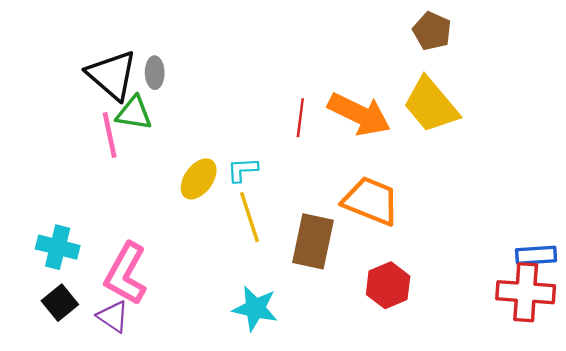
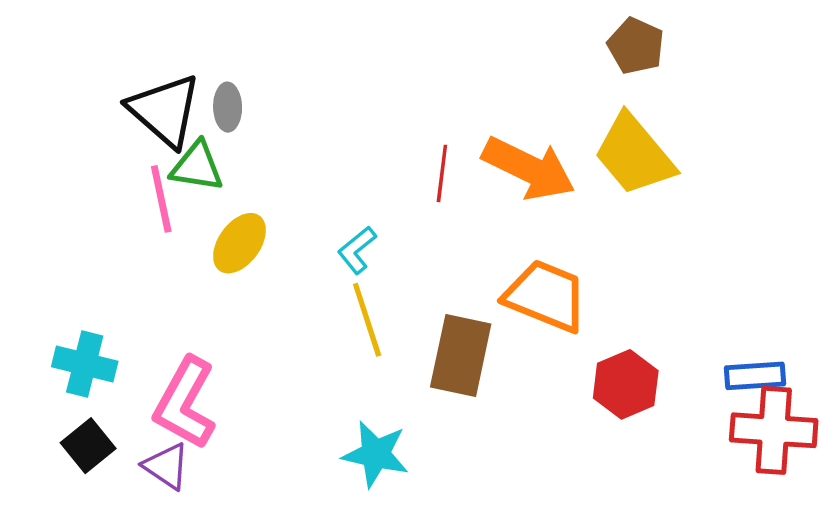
cyan L-shape: (243, 170) -> (357, 250), turned -36
yellow ellipse: (199, 179) -> (239, 243), moved
blue rectangle: (536, 255) -> (755, 376), moved
red hexagon: (388, 285) -> (626, 384), moved

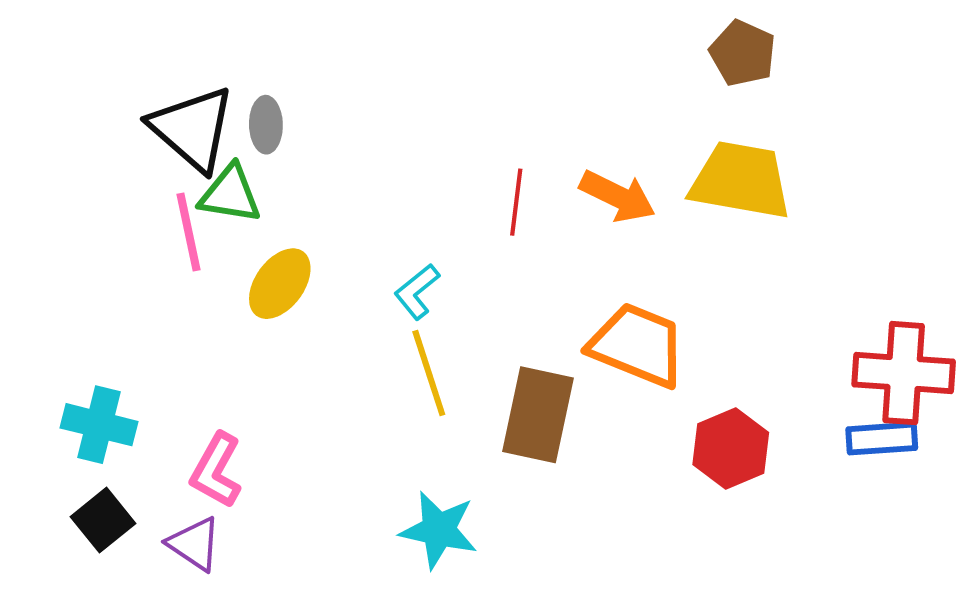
yellow trapezoid: (634, 155) -> (741, 180), turned 140
orange arrow: (529, 168) -> (618, 196), size x0.7
pink L-shape: (185, 403) -> (216, 470), size x0.7
red cross: (774, 430) -> (904, 373), moved

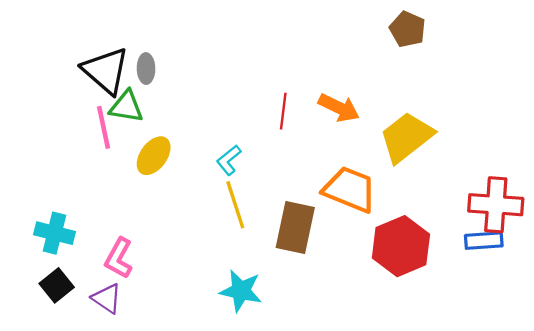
yellow trapezoid: (741, 180) -> (406, 137), moved, turned -48
red hexagon: (731, 449) -> (401, 246), size x1.4

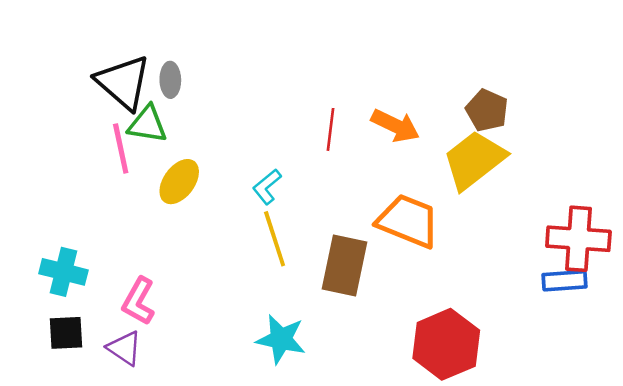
brown pentagon: (408, 29) -> (487, 110), moved
red hexagon: (401, 246) -> (446, 344), moved
black square: (57, 285) -> (66, 333), turned 36

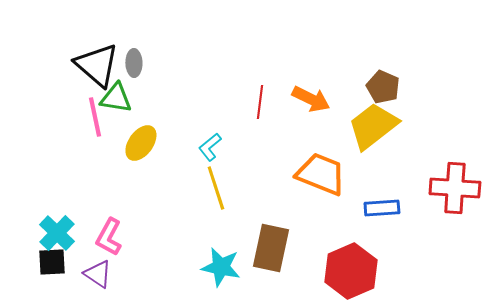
brown rectangle: (345, 265) -> (271, 248), moved
cyan cross: (63, 272) -> (57, 233), moved, turned 30
blue rectangle: (564, 281) -> (382, 208), moved

